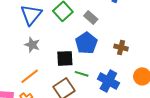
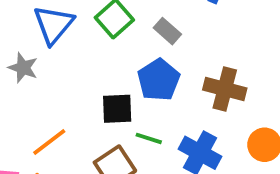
gray star: (32, 45) -> (23, 68), moved
brown cross: (121, 48) -> (225, 89), size x1.5

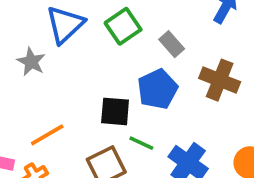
brown cross: (225, 89) -> (220, 80), moved

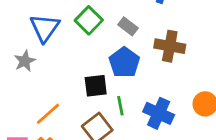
gray star: (31, 62) -> (25, 61), turned 30
green line: (141, 143) -> (120, 106), turned 66

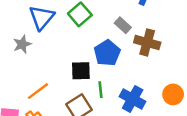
gray rectangle: (128, 26) -> (123, 25), moved

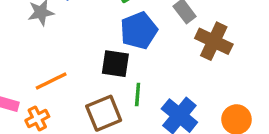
blue pentagon: (107, 53) -> (139, 30), moved

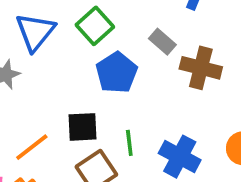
black square: (115, 64) -> (83, 127), moved

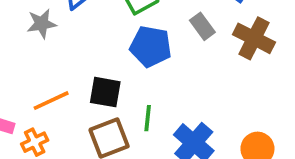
brown cross: (201, 68) -> (254, 38), moved
blue pentagon: (117, 73) -> (151, 46), turned 30

